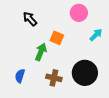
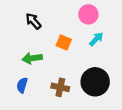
cyan arrow: (96, 35) -> (96, 39), moved
green arrow: (41, 52) -> (32, 58), moved, turned -120

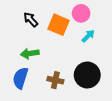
orange square: (64, 42) -> (58, 25), moved, size x1.5
blue semicircle: (22, 85) -> (20, 78), size x1.5

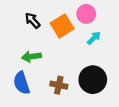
orange square: (58, 25) -> (62, 26), turned 35
blue semicircle: (20, 78) -> (22, 83), turned -35

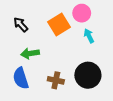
black arrow: (33, 20) -> (21, 24), moved
cyan arrow: (94, 38) -> (89, 36), turned -72

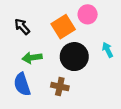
cyan arrow: (89, 36) -> (108, 50), moved
black circle: (88, 75) -> (74, 57), moved

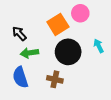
black arrow: (22, 27) -> (19, 34), moved

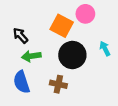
orange square: (58, 24) -> (62, 26), turned -30

